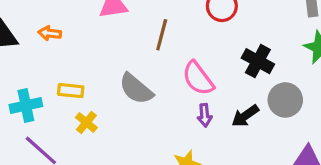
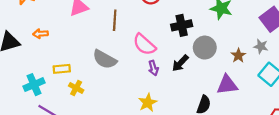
black cross: (258, 61) -> (182, 25), turned -30

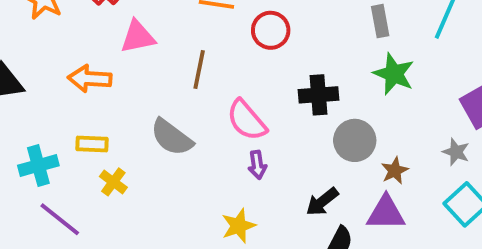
orange arrow: (41, 34) -> (90, 79), moved, size x1.5
brown star: (238, 55) -> (395, 171), moved
black arrow: (180, 63) -> (322, 202), moved

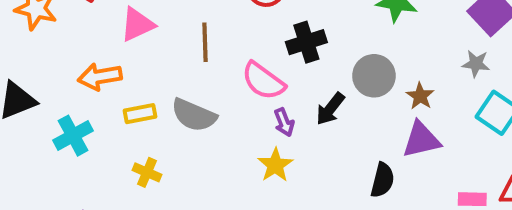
black cross: (318, 95) -> (306, 42), moved
yellow rectangle: (92, 144) -> (140, 114), moved
cyan cross: (38, 165) -> (73, 136), moved
black arrow: (322, 202) -> (330, 109), moved
yellow star: (239, 226) -> (275, 165), moved

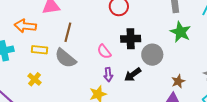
brown line: (205, 42) -> (68, 32), moved
gray circle: (374, 76) -> (152, 55), moved
pink semicircle: (263, 81) -> (104, 52), size x0.7

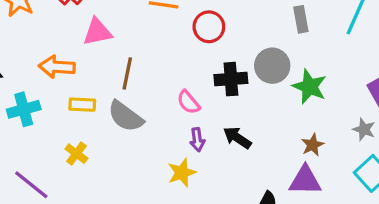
green star: (180, 32) -> (309, 87), moved
gray circle: (152, 55) -> (272, 66), moved
black arrow: (133, 75) -> (237, 138), turned 72

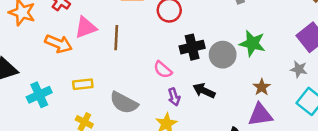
gray circle: (272, 66) -> (223, 55), moved
orange arrow: (57, 67) -> (59, 44), moved, turned -152
brown line: (127, 73) -> (116, 38), moved
gray semicircle: (126, 116) -> (124, 103), moved

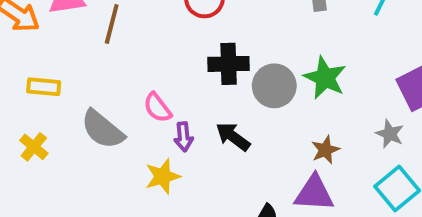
pink semicircle: (163, 70) -> (158, 108), moved

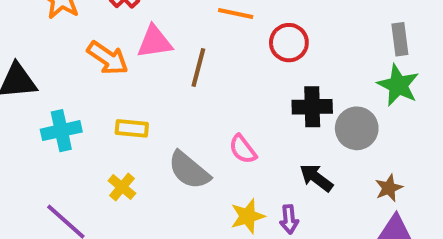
green star: (325, 78) -> (398, 85), moved
purple arrow: (184, 137) -> (289, 219), moved
brown star: (325, 150) -> (389, 188), moved

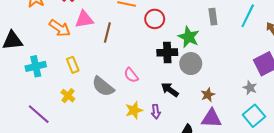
green star: (398, 85) -> (189, 37), moved
yellow rectangle: (132, 128) -> (73, 65), turned 63

